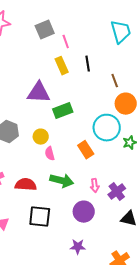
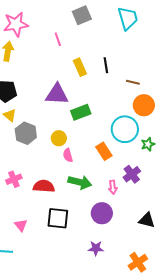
gray square: (45, 30) -> (82, 15), moved
cyan trapezoid: (121, 32) -> (128, 18), moved
pink line: (66, 42) -> (58, 39), moved
brown line: (115, 81) -> (133, 82), turned -56
purple cross: (117, 192) -> (132, 174), moved

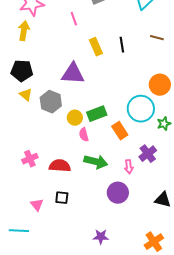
brown line: (133, 82) -> (157, 38), moved
green rectangle: (81, 112) -> (97, 114), moved
gray hexagon: (26, 133) -> (51, 102), moved
black square: (58, 218) -> (62, 198), moved, size x0.6
purple star: (96, 248) -> (101, 237), moved

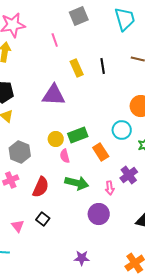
gray hexagon: (51, 102) -> (20, 152), moved
cyan circle: (141, 109) -> (122, 130), size x0.7
red semicircle: (60, 166) -> (41, 187), turned 110
black square: (62, 198) -> (43, 219), turned 32

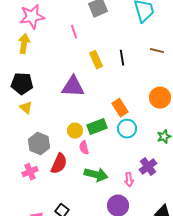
cyan circle: (122, 130) -> (127, 129), moved
orange rectangle: (101, 152) -> (120, 108), moved
red semicircle: (41, 187) -> (59, 164), moved

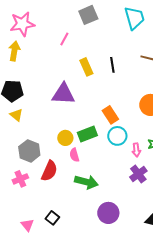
pink line: (74, 32) -> (64, 39), turned 48
pink arrow: (129, 180) -> (136, 150), moved

